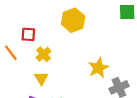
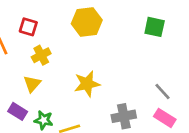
yellow star: (98, 68) -> (87, 84), moved

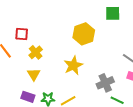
yellow hexagon: (87, 22) -> (84, 34), moved

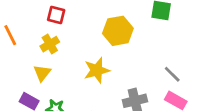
red square: (22, 34) -> (56, 15), moved

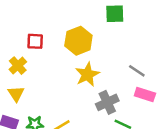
red square: (56, 15) -> (35, 41), moved
yellow star: (97, 70) -> (87, 74), moved

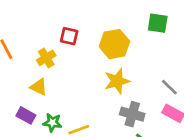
yellow triangle: (16, 94) -> (39, 87), turned -42
gray cross: (107, 102) -> (132, 114), turned 30

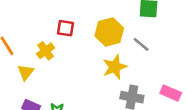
yellow triangle: (39, 87) -> (26, 72), moved, turned 48
gray line: (169, 87) -> (141, 44), moved

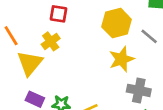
red square: (66, 28) -> (59, 14), moved
yellow triangle: (26, 72) -> (30, 63), size x1.5

